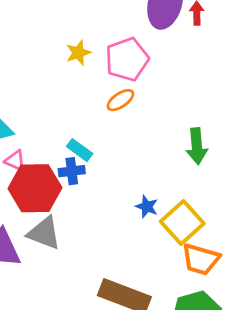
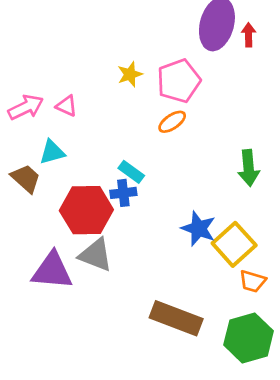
pink triangle: (15, 161) -> (67, 106), moved
blue star: (147, 207) -> (198, 229), size x1.5
orange trapezoid: (201, 259) -> (253, 281), size x0.7

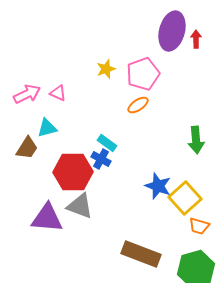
brown trapezoid: (26, 178) -> (27, 148), turned 80
blue cross: (123, 193) -> (101, 159), turned 36

